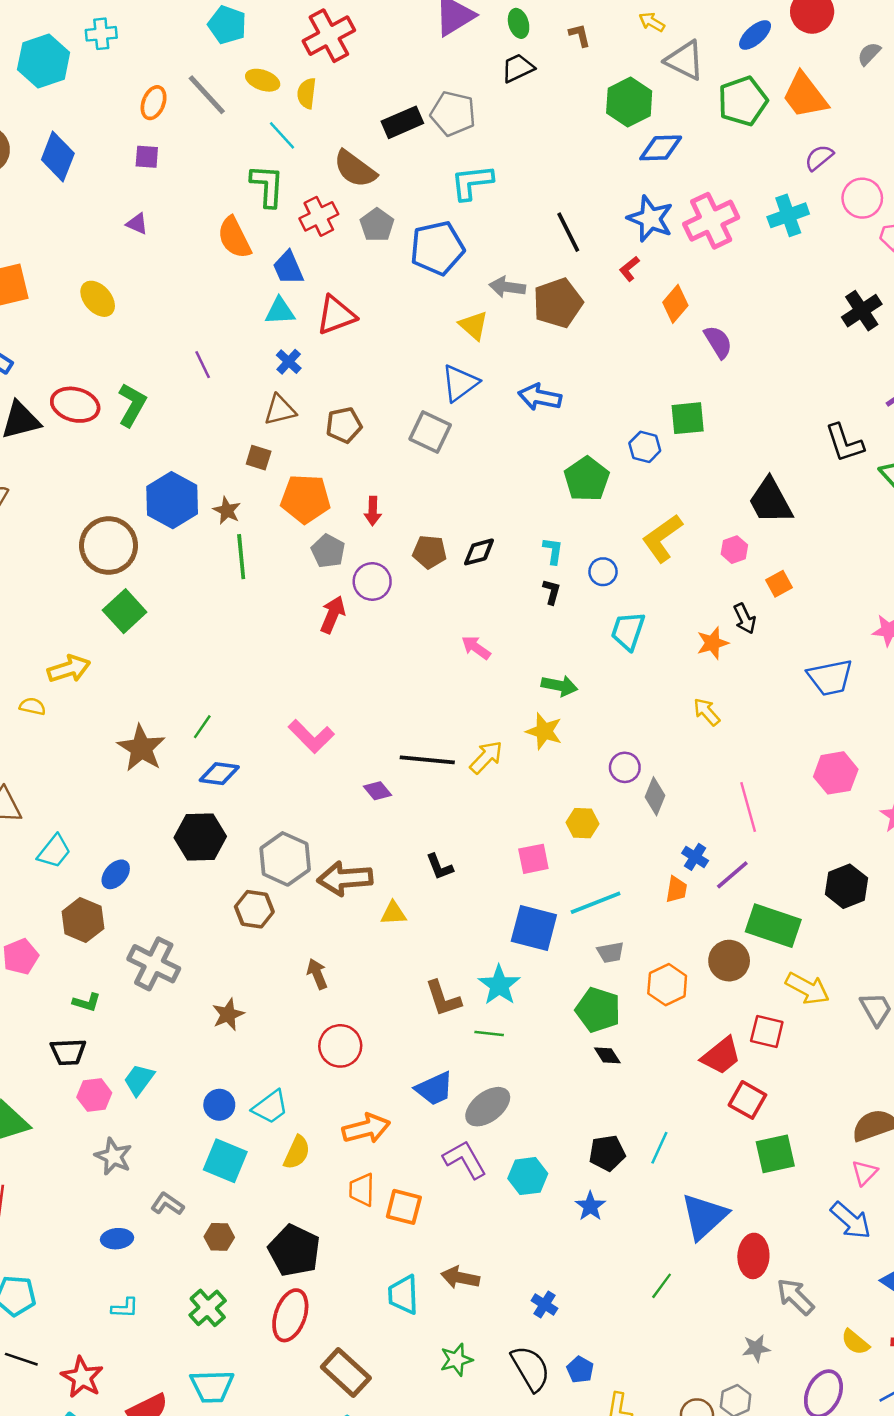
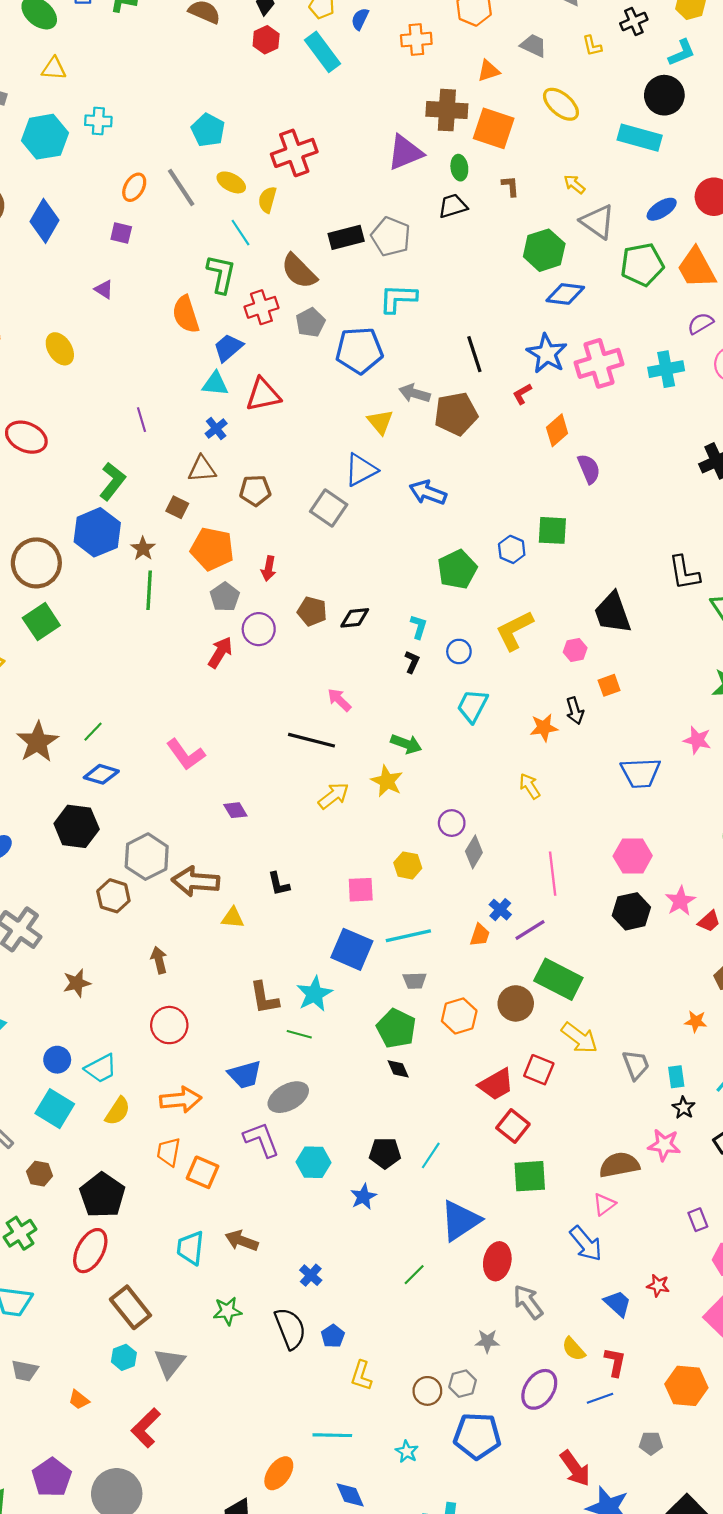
blue trapezoid: (288, 268) -> (228, 348), turned 64
green L-shape: (132, 405) -> (112, 481), moved
black line: (427, 760) -> (311, 740), moved
black hexagon: (846, 886) -> (631, 911), moved

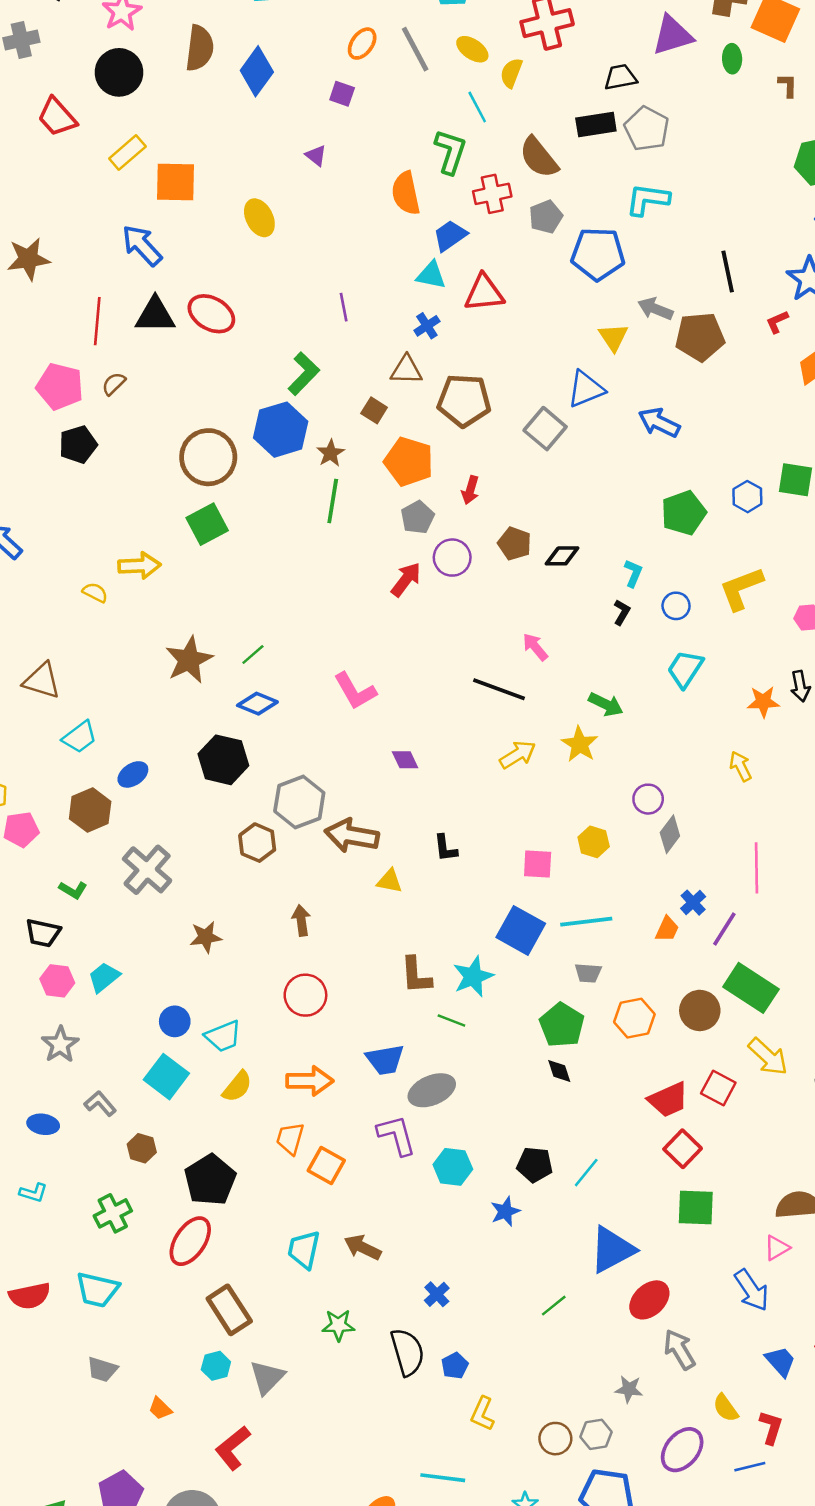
black trapezoid: (453, 206) -> (620, 77), moved
brown pentagon: (255, 491) -> (464, 400), size x1.5
purple line: (530, 930) -> (724, 929), turned -32
red ellipse: (497, 1261) -> (649, 1300), turned 30

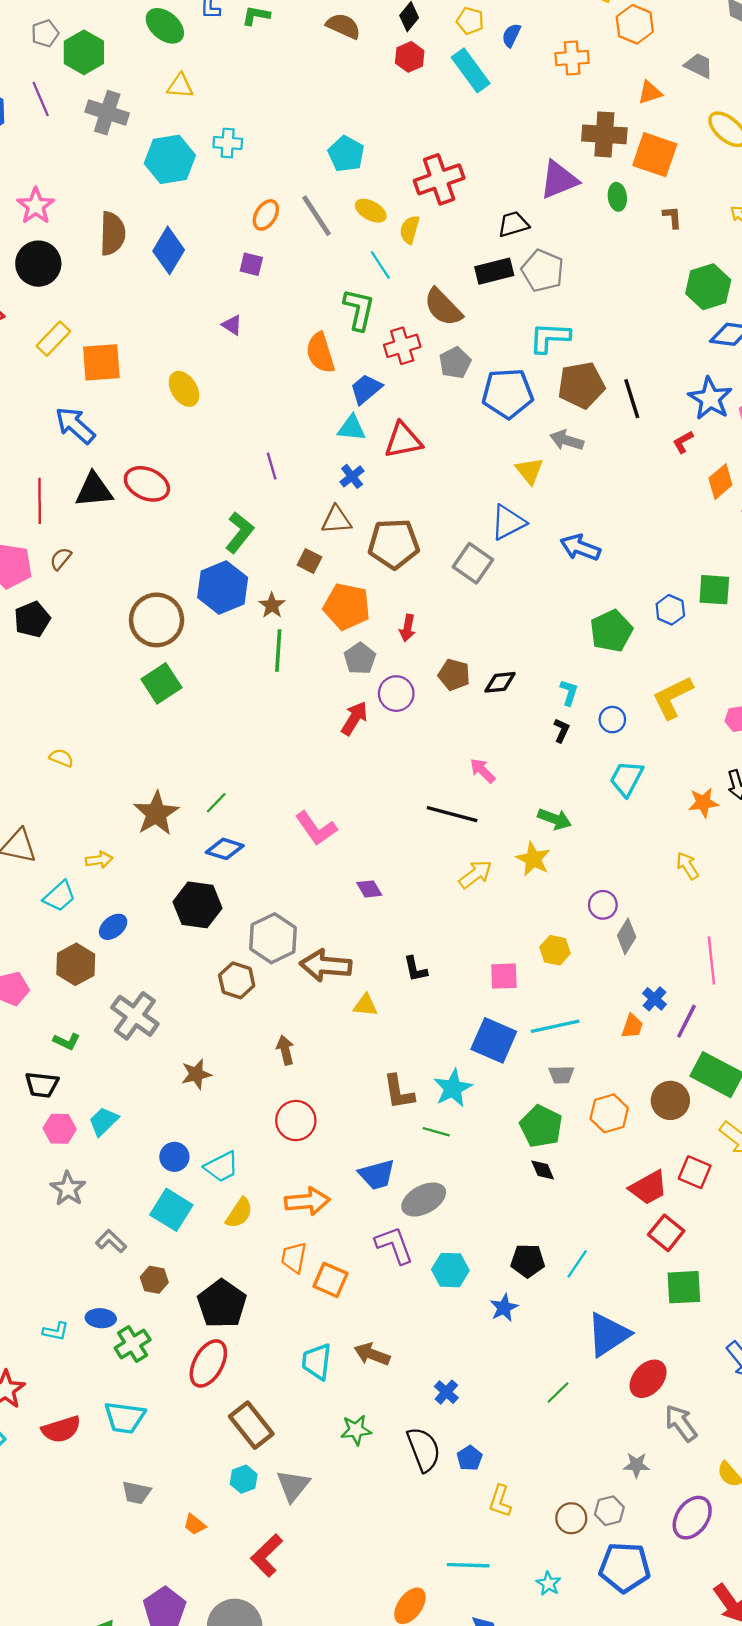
brown pentagon: (700, 337) -> (581, 385), moved
yellow arrow: (139, 566) -> (99, 860), moved, size x0.7
blue ellipse: (43, 1124) -> (101, 1318), moved

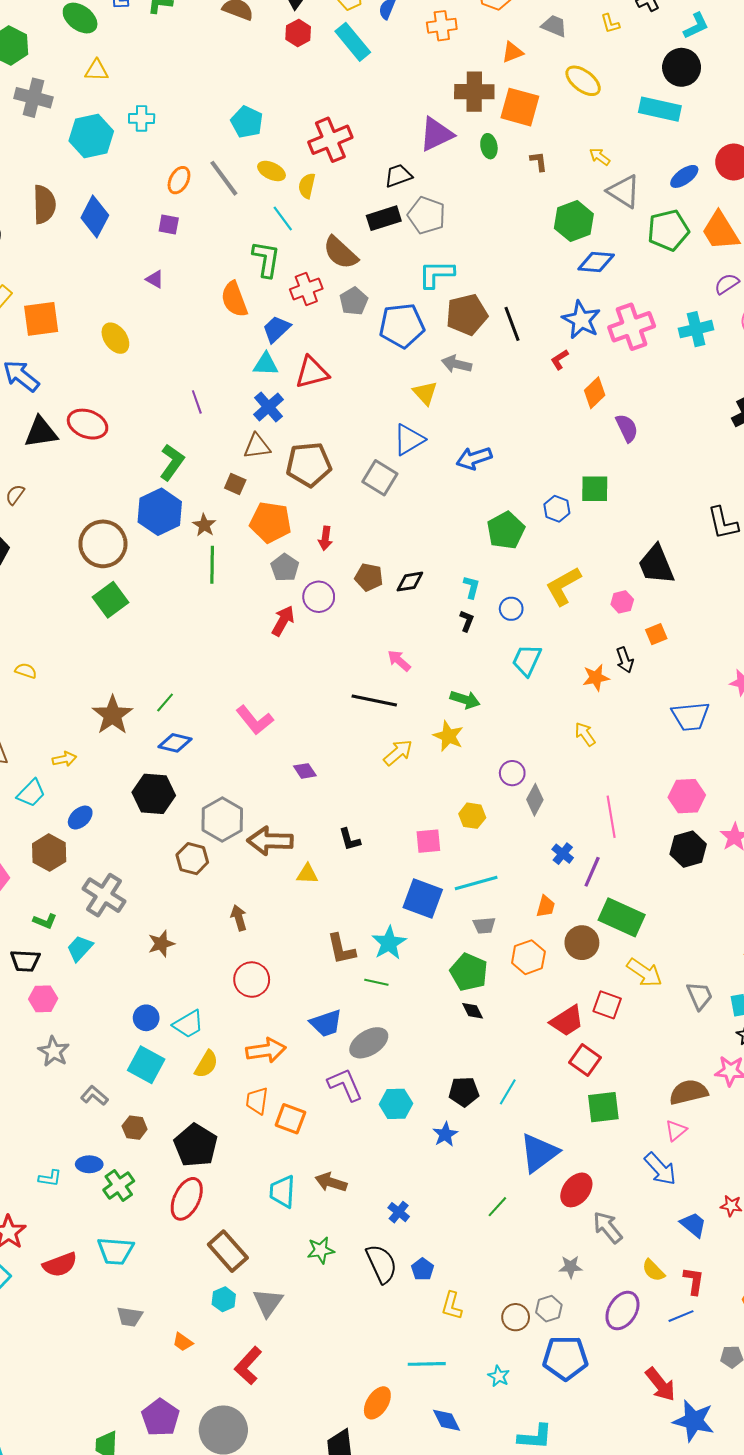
blue cross: (352, 476) -> (269, 407), size x1.4
blue arrow: (580, 548) -> (474, 458), turned -36
orange trapezoid: (632, 1026) -> (546, 906), moved
cyan trapezoid: (103, 1121) -> (80, 948), moved

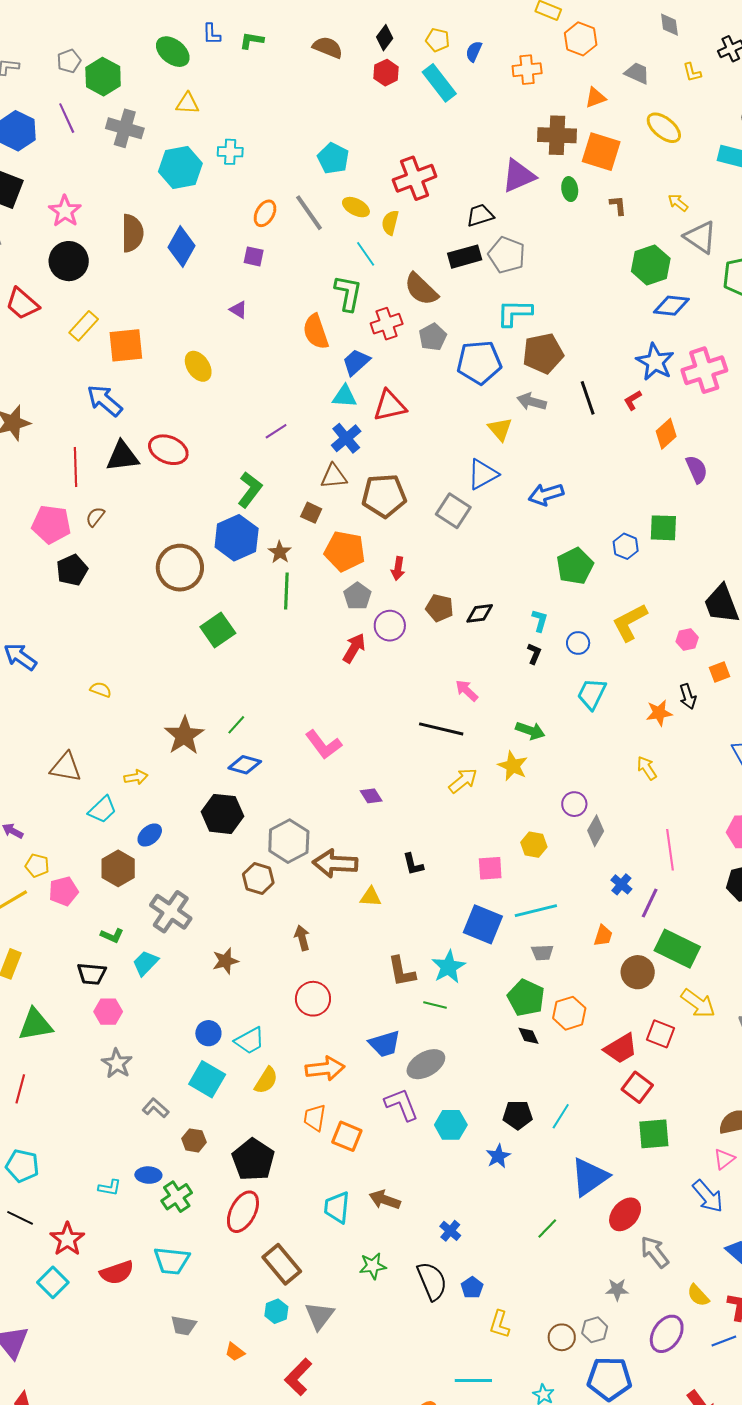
black line: (512, 324) -> (588, 398), moved
purple line: (197, 402) -> (276, 431), turned 75
green square: (111, 600) -> (218, 630), moved
orange hexagon: (528, 957) -> (569, 1013), moved

